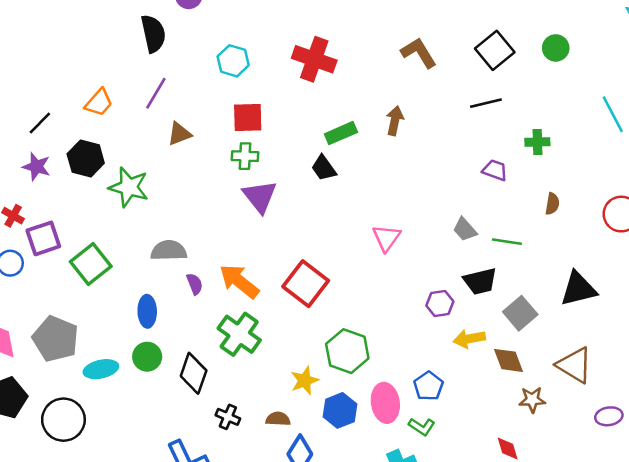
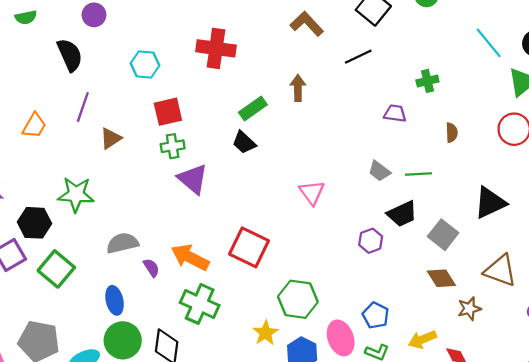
black line: (486, 103) -> (358, 57), moved
black hexagon: (86, 158) -> (35, 223), moved
yellow arrow: (469, 339) -> (422, 339), moved
green circle: (147, 357) -> (123, 340), size x1.4

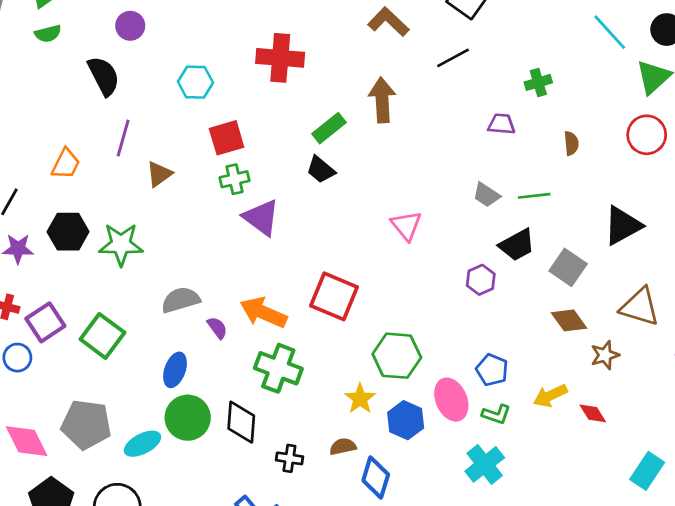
brown arrow: (298, 88) -> (382, 100), size x1.4
black hexagon: (35, 223) -> (68, 232), moved
blue ellipse: (115, 300) -> (175, 370), turned 36

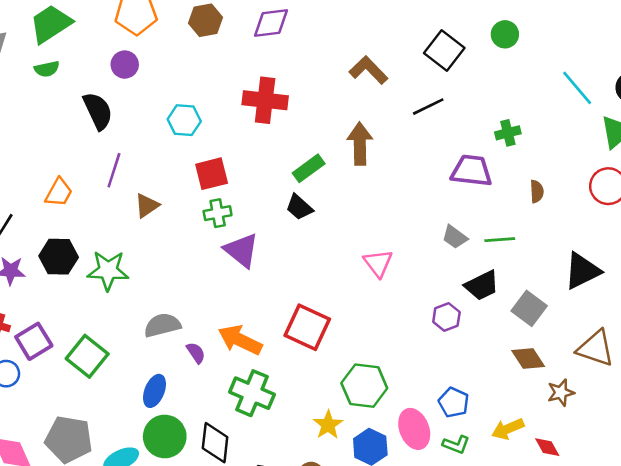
purple trapezoid: (501, 124) -> (472, 171), size x1.6

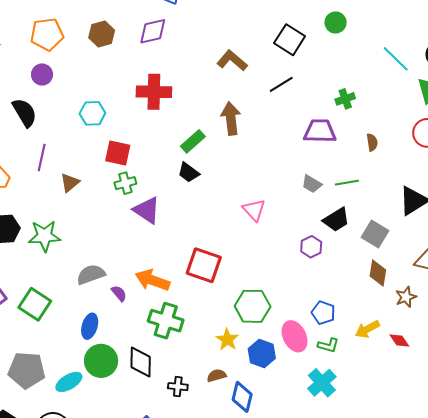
red square: (212, 174) -> (118, 153), turned 32
brown diamond: (528, 359) -> (378, 273), turned 48

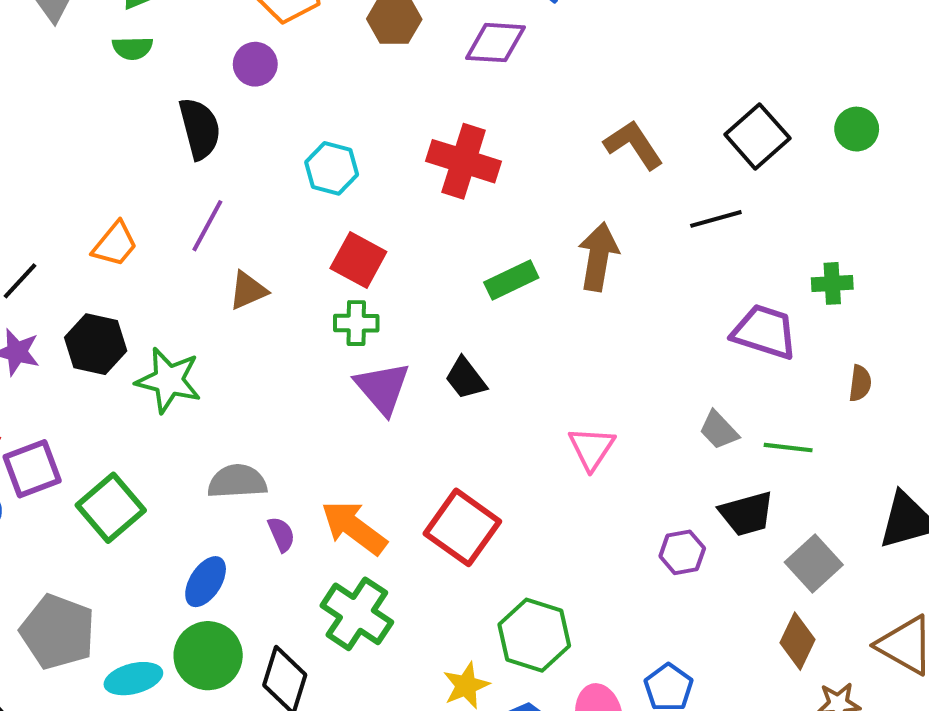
black trapezoid: (189, 172) -> (466, 378), moved

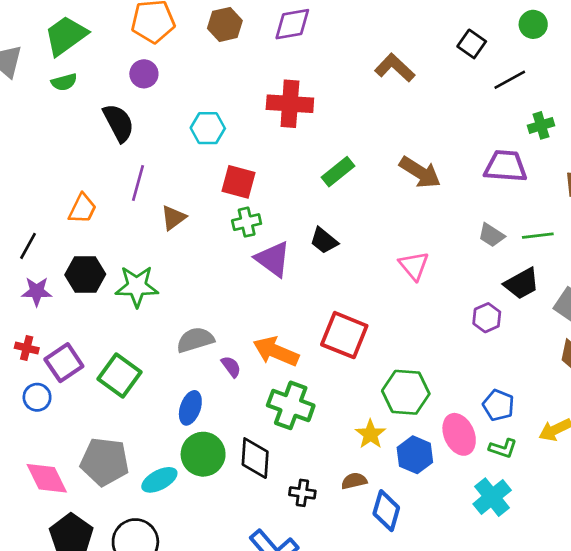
black square: (757, 136) -> (472, 44), size x0.7
black line: (716, 219) -> (510, 80), moved
brown arrow: (598, 257) -> (420, 172), moved, turned 126

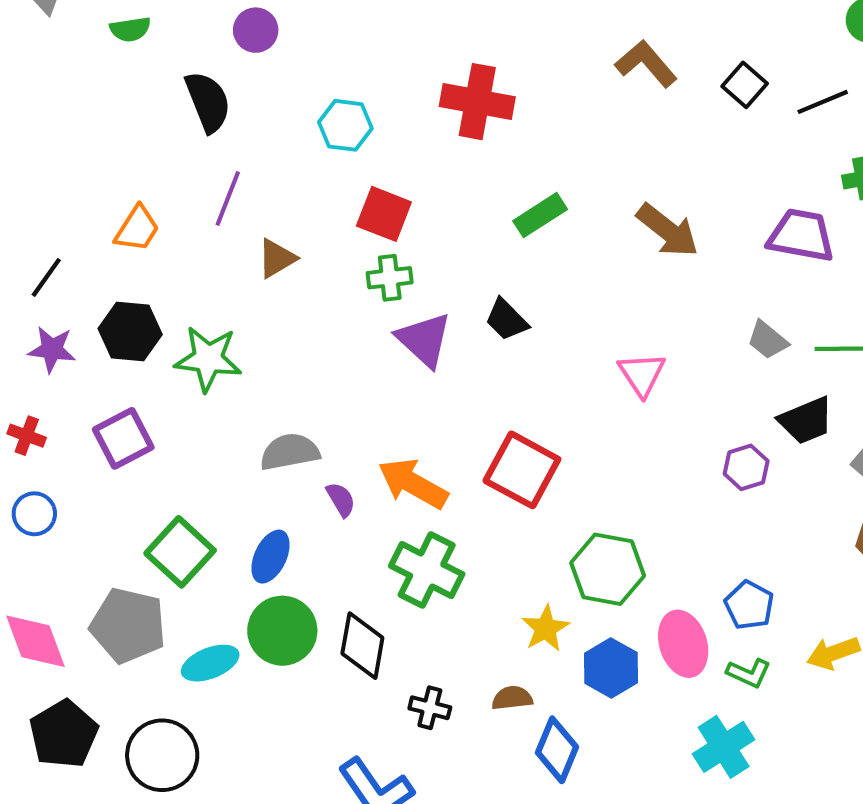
black square: (472, 44) -> (745, 85), moved
purple square: (64, 363) -> (123, 438), moved
green square: (120, 375) -> (180, 552), moved

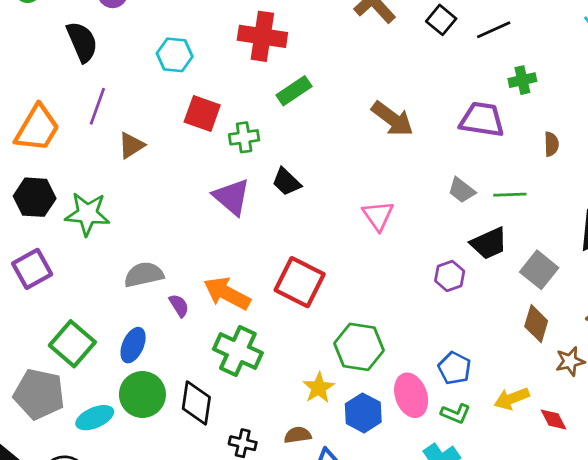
green rectangle: (540, 215) -> (294, 91), moved
orange trapezoid: (137, 229) -> (37, 128), size x1.5
green cross: (390, 278) -> (244, 137), moved

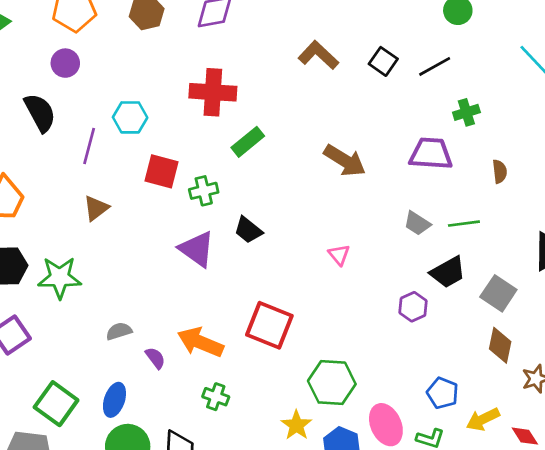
purple line: (97, 106) -> (89, 146), moved
pink triangle: (378, 216) -> (339, 255), size x0.7
gray semicircle: (144, 275) -> (119, 331), size x0.7
green cross: (238, 351) -> (216, 397), size x0.6
blue pentagon: (455, 368) -> (443, 393), moved

